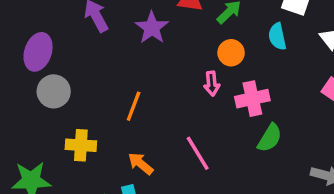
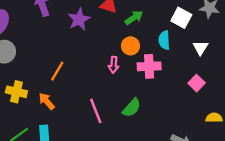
pink cross: (252, 99) -> (149, 66), moved
green semicircle: (270, 138) -> (132, 108), moved
orange arrow: (141, 164) -> (47, 101), moved

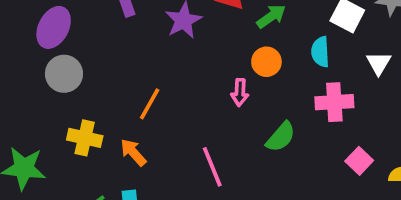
pink cross: (149, 66) -> (334, 102), moved
pink square: (197, 83) -> (359, 161), moved
green semicircle: (132, 108) -> (281, 137), moved

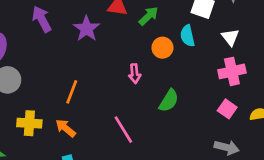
orange circle: (266, 62) -> (162, 48), moved
pink cross: (334, 102) -> (232, 71), moved

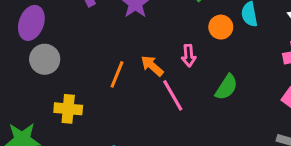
orange arrow: (66, 128) -> (152, 66), moved
pink line: (123, 130) -> (173, 95), moved

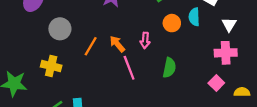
gray circle: (45, 59) -> (60, 29), moved
green semicircle: (226, 87) -> (169, 68), turned -30

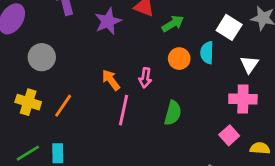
orange line: (91, 46) -> (63, 106), moved
pink line: (129, 68) -> (124, 110), turned 30

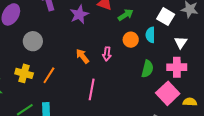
pink line: (124, 110) -> (92, 89), moved
green semicircle: (173, 113) -> (147, 69), moved
pink square: (229, 135) -> (168, 93), size x1.6

